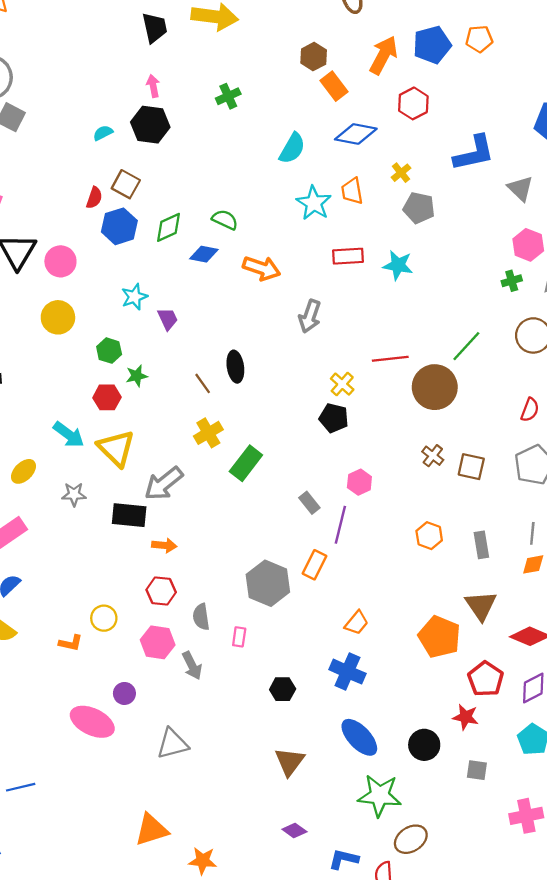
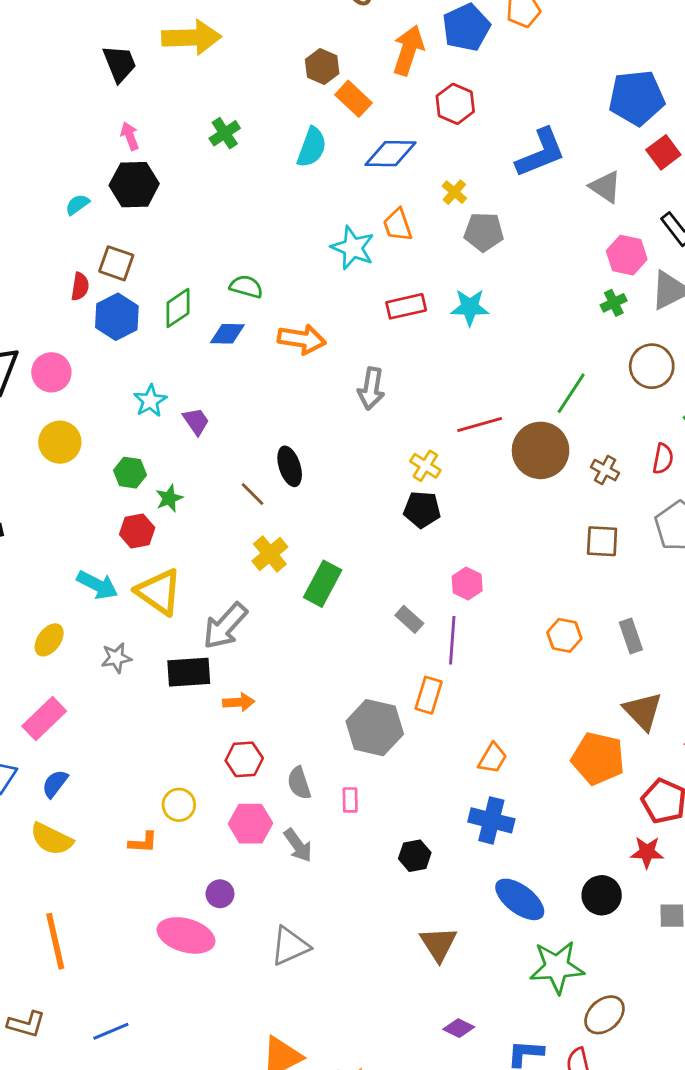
cyan semicircle: (292, 148) -> (312, 147), moved
brown cross: (433, 456) -> (605, 470), moved

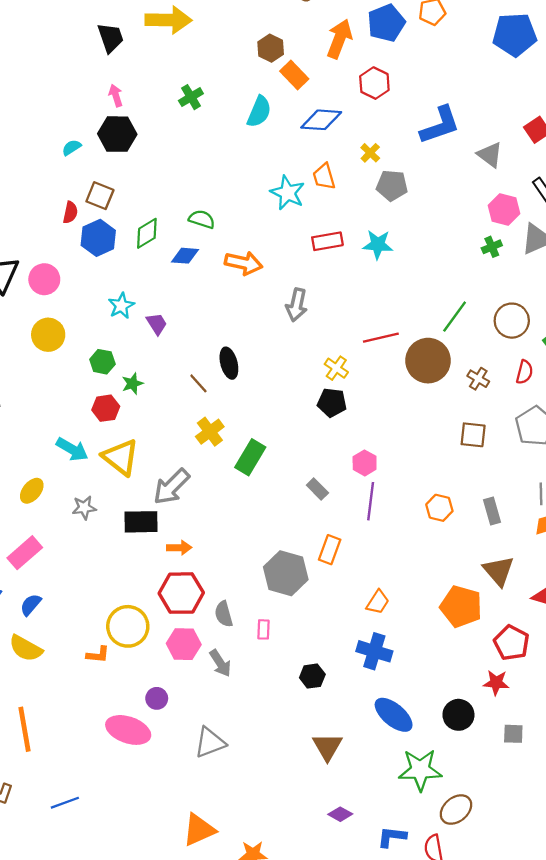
blue pentagon: (637, 98) -> (515, 35), moved
brown circle: (652, 366) -> (512, 321), moved
purple line: (452, 640) -> (371, 501), moved
red hexagon: (244, 759) -> (181, 593), size x1.5
yellow circle: (179, 805) -> (128, 626), size x1.6

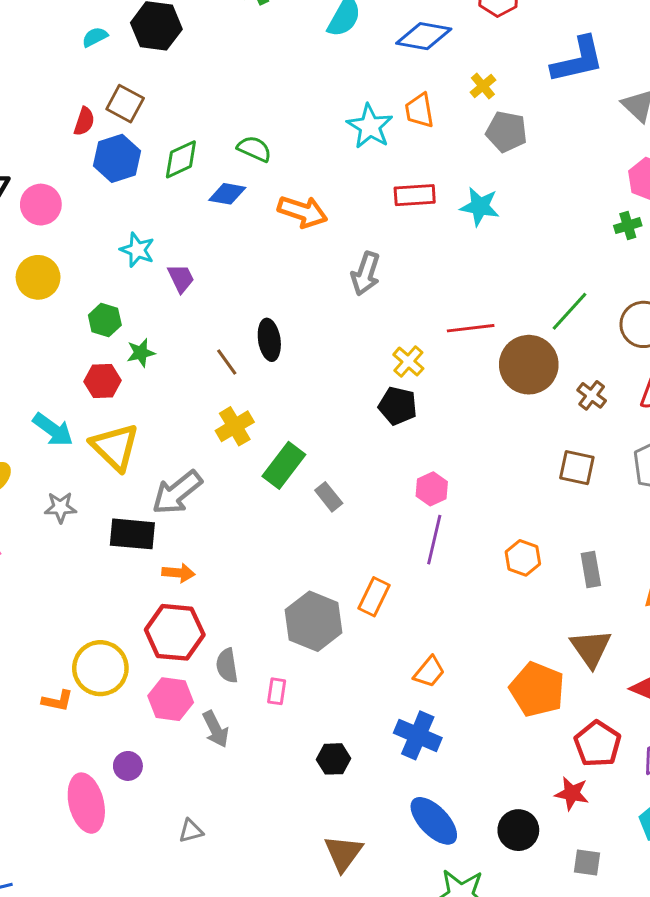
cyan star: (121, 306) -> (137, 250), turned -30
gray rectangle: (317, 489) -> (329, 497), moved
pink ellipse: (128, 730) -> (86, 803), turned 51
gray triangle: (210, 742) -> (191, 831), size x0.6

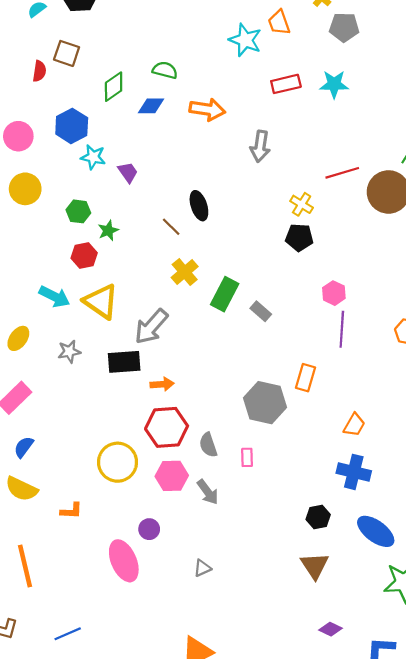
blue hexagon: (117, 158) -> (72, 126), moved
orange L-shape: (57, 701) -> (71, 511), moved
black hexagon: (334, 759) -> (318, 517), moved

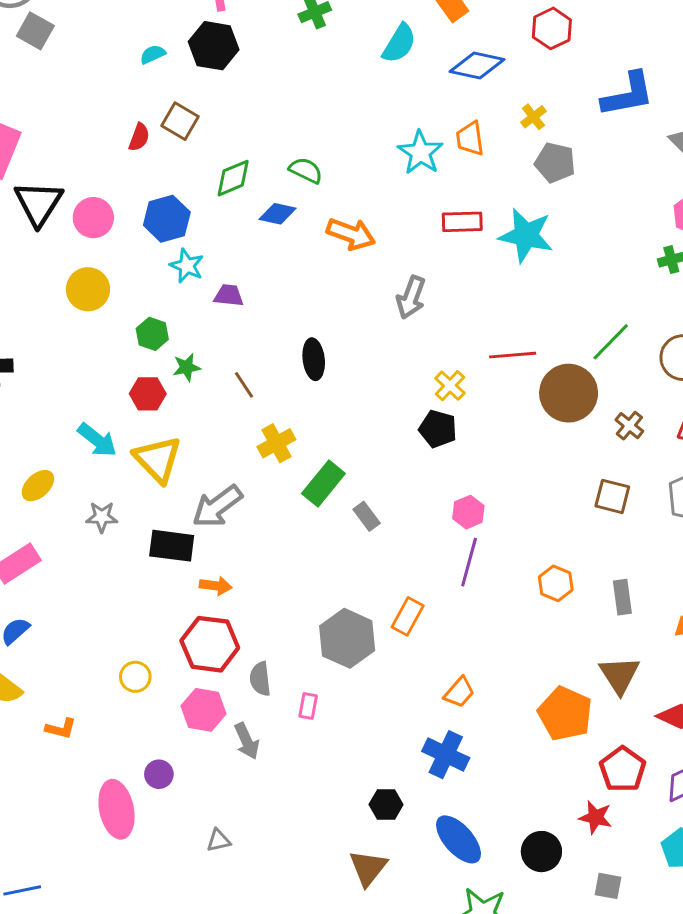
cyan star: (334, 84) -> (526, 235), size x1.4
purple trapezoid: (128, 172) -> (229, 295), turned -60
brown line: (171, 227) -> (244, 385), moved
yellow circle: (118, 462) -> (135, 677), size x0.6

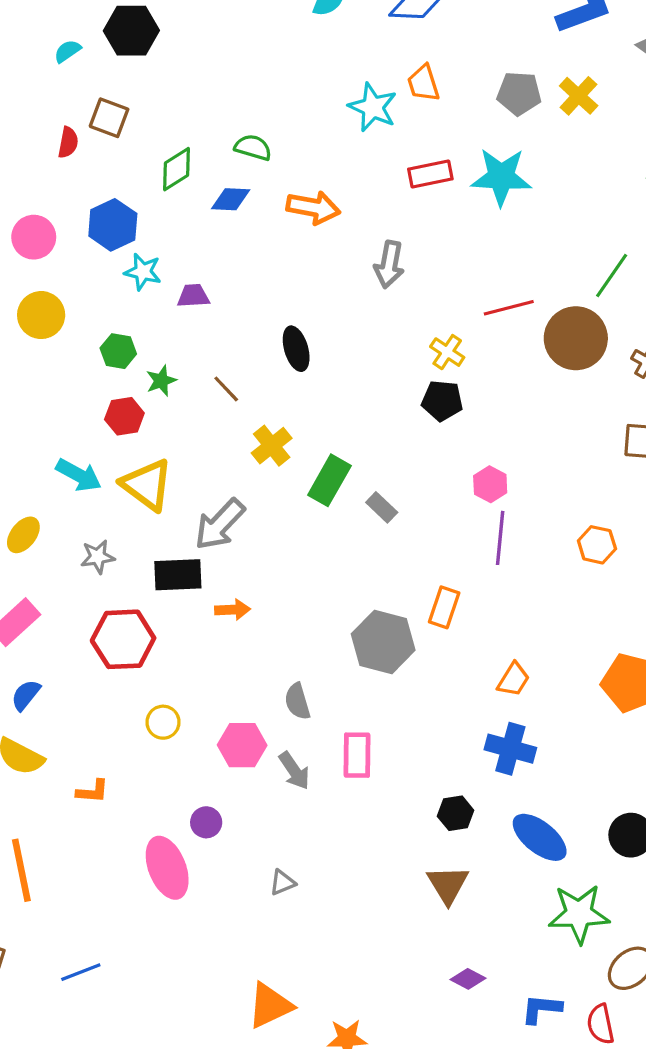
yellow cross: (533, 117) -> (579, 96), moved, size x1.4
red hexagon: (210, 644) -> (123, 639), moved
pink rectangle: (308, 706) -> (357, 755), moved, size x1.6

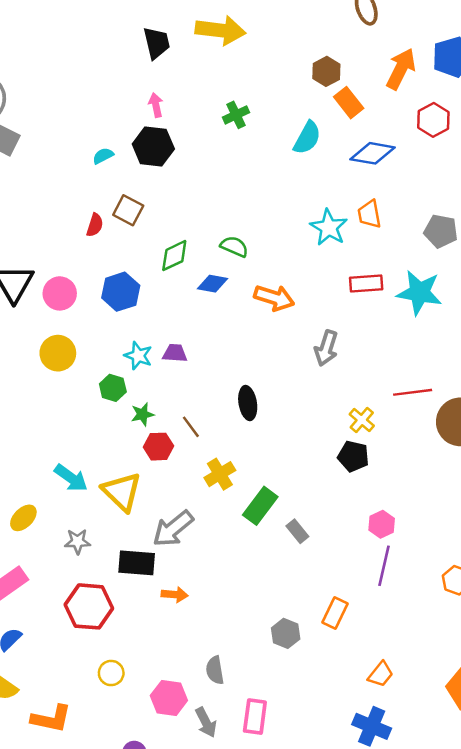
cyan star: (143, 272) -> (138, 356), moved
red hexagon: (124, 416) -> (159, 447), moved
gray hexagon: (383, 642) -> (286, 633), size x0.6
orange L-shape: (93, 791) -> (51, 719), size x1.6

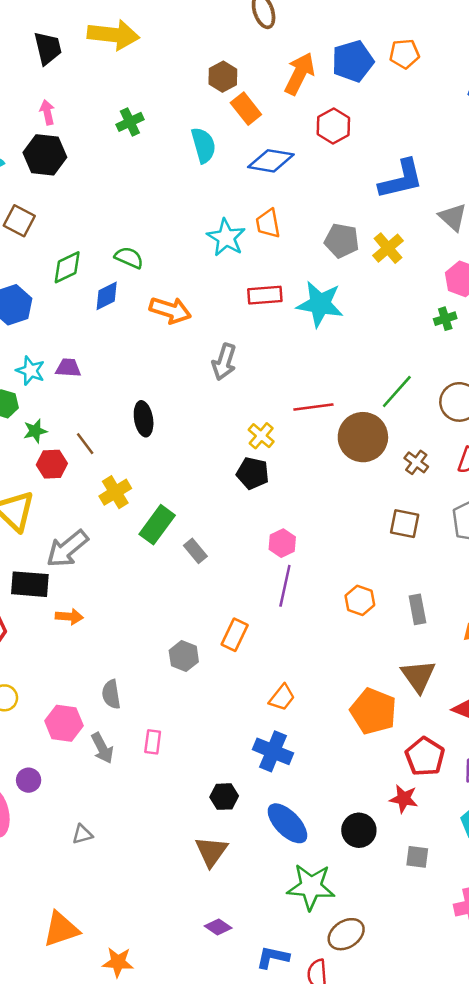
cyan semicircle: (307, 138) -> (203, 145), turned -44
blue diamond: (212, 284) -> (107, 296), turned -36
pink rectangle: (255, 717) -> (153, 742), size x0.7

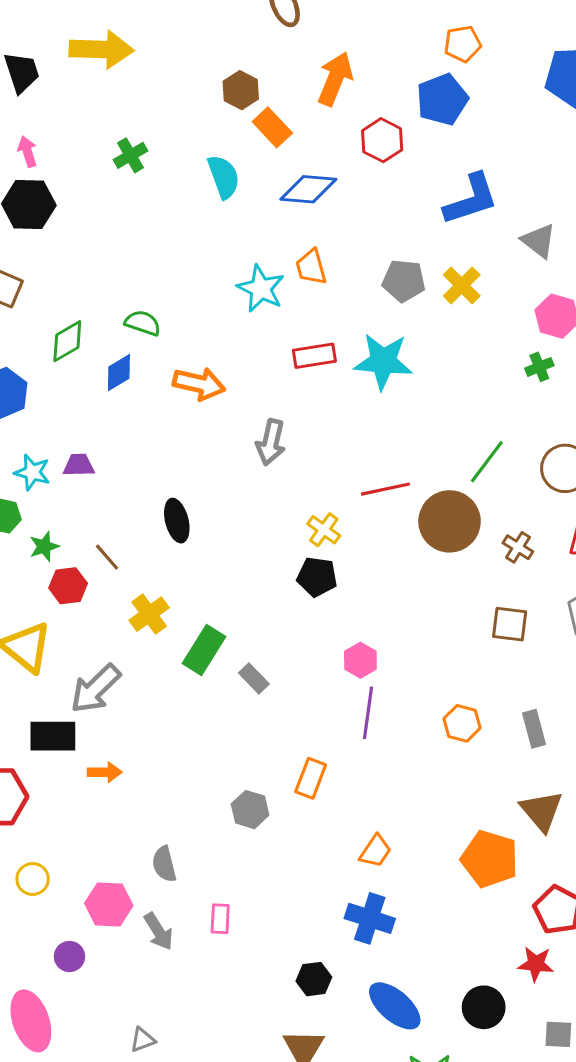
blue pentagon: (353, 61) -> (442, 99), moved
purple circle: (29, 780) -> (69, 956), moved

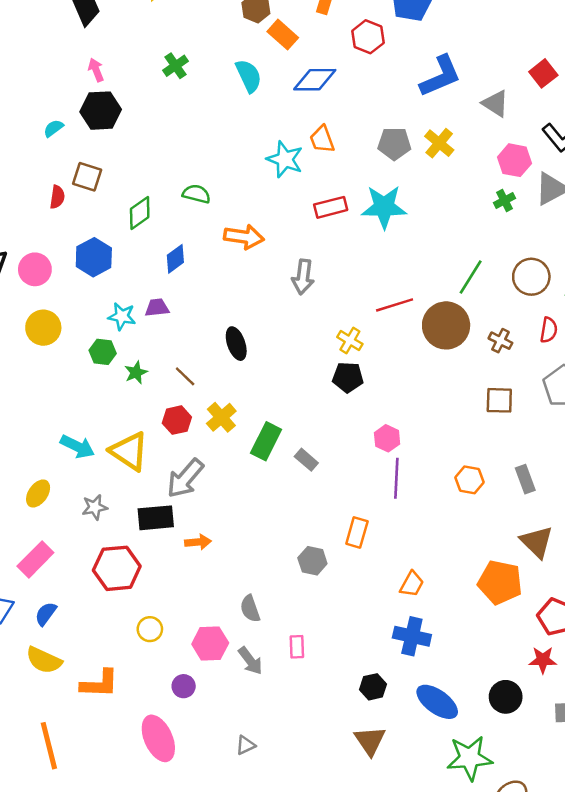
blue diamond: (119, 373) -> (175, 259), moved
red hexagon: (68, 586) -> (177, 420), moved

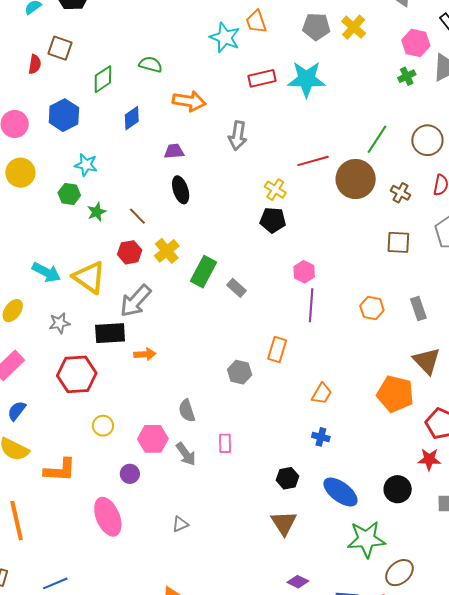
purple trapezoid: (157, 308) -> (174, 151), moved
blue cross: (412, 636) -> (321, 437), size x0.6

